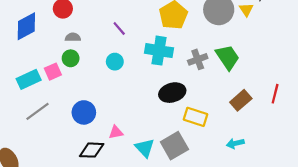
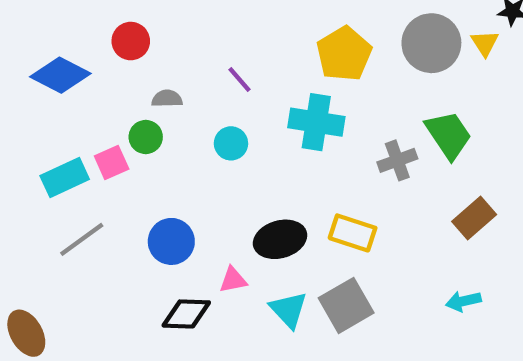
blue diamond: (26, 26) -> (60, 75), turned 56
gray semicircle: (73, 37) -> (167, 99), moved
gray cross: (198, 59) -> (397, 160), moved
black ellipse: (172, 93) -> (280, 239), moved
yellow rectangle: (195, 117) -> (353, 233), moved

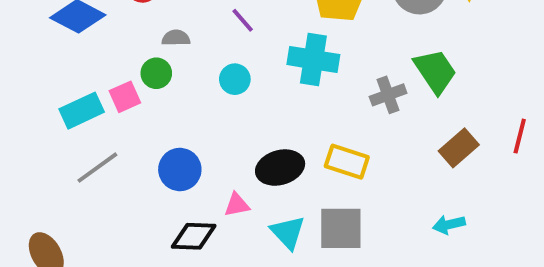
gray square: (346, 305) -> (341, 228), turned 30

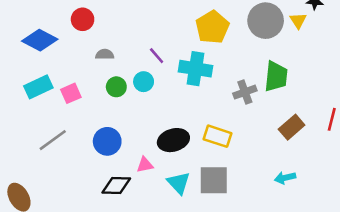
purple line: (243, 20) -> (157, 56), moved
green trapezoid: (435, 71) -> (276, 76), turned 40
green circle: (156, 73) -> (116, 87), moved
cyan rectangle: (82, 111) -> (38, 87), moved

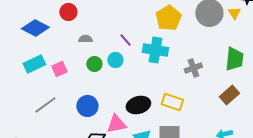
green trapezoid: (276, 76) -> (234, 59), moved
pink triangle: (145, 165) -> (116, 124), size x1.5

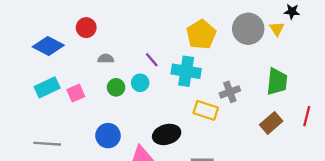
yellow rectangle: (172, 102) -> (206, 110), moved
gray line: (45, 105) -> (47, 144), moved, turned 40

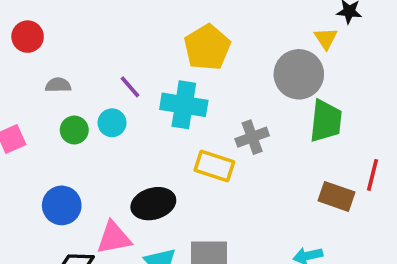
gray circle: (248, 29) -> (299, 74), moved
brown rectangle: (271, 123) -> (337, 196), moved, turned 60

